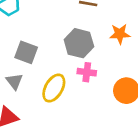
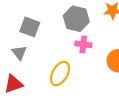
yellow ellipse: (54, 88) -> (60, 74), moved

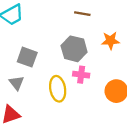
yellow ellipse: (60, 74) -> (58, 89), moved, turned -40

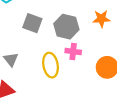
gray square: (27, 57) -> (32, 23), moved

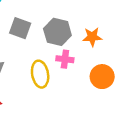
orange star: (101, 19) -> (92, 37), moved

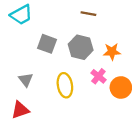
pink cross: (65, 59) -> (98, 76), moved, turned 32

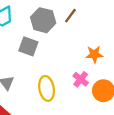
brown line: (88, 14) -> (70, 16), turned -64
gray hexagon: (81, 47) -> (43, 20), moved

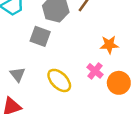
yellow ellipse: (47, 88) -> (59, 80), turned -35

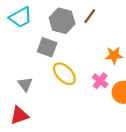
yellow ellipse: (59, 80) -> (64, 74), moved

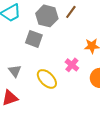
yellow ellipse: (64, 74) -> (47, 79), moved
pink cross: (100, 81) -> (72, 65), moved

